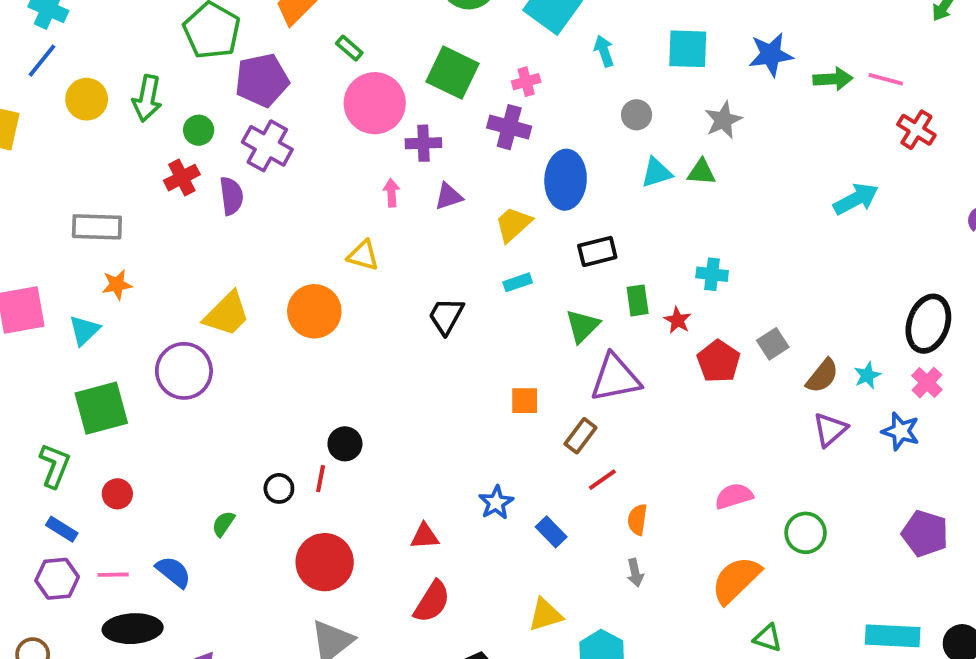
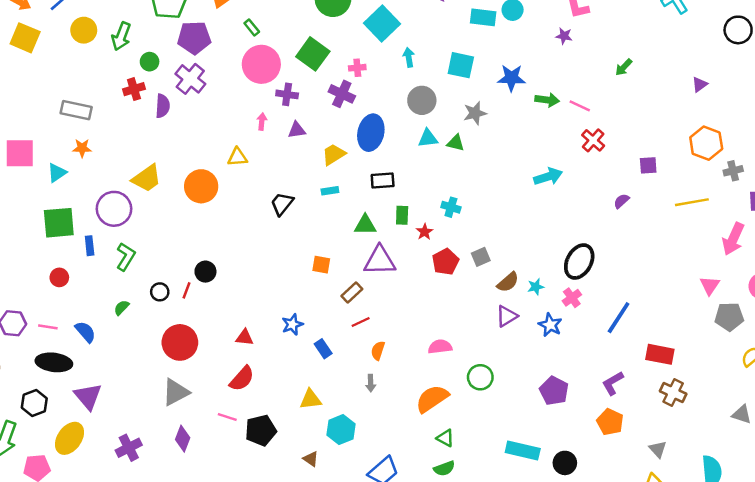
gray circle: (637, 115) -> (422, 100), size x1.5
yellow triangle: (363, 255) -> (237, 157), turned -30
green triangle: (582, 326) -> (365, 225), turned 35
green L-shape: (55, 466) -> (126, 257), moved
blue rectangle: (62, 529) -> (90, 246), moved, turned 42

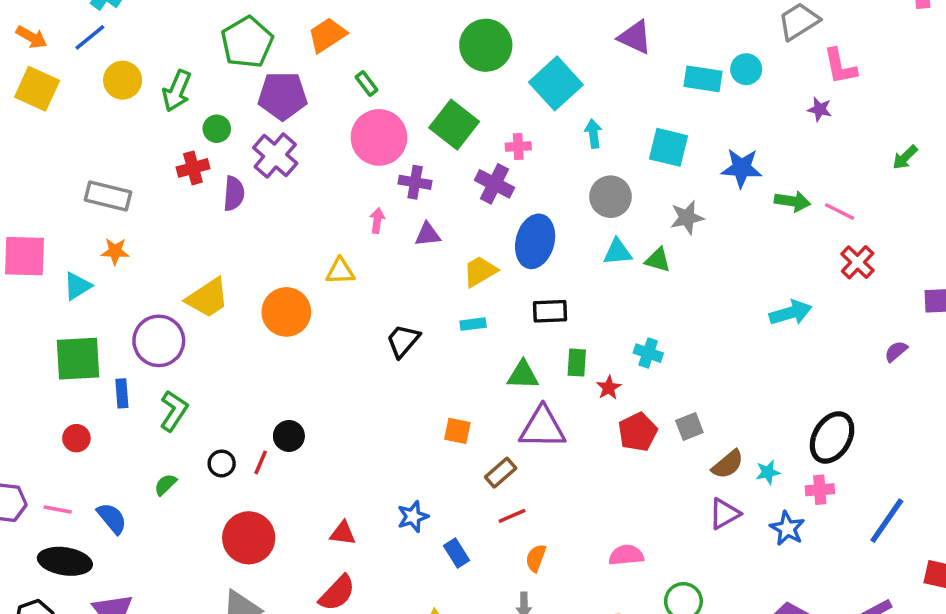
pink cross: (572, 298) -> (820, 490), turned 30

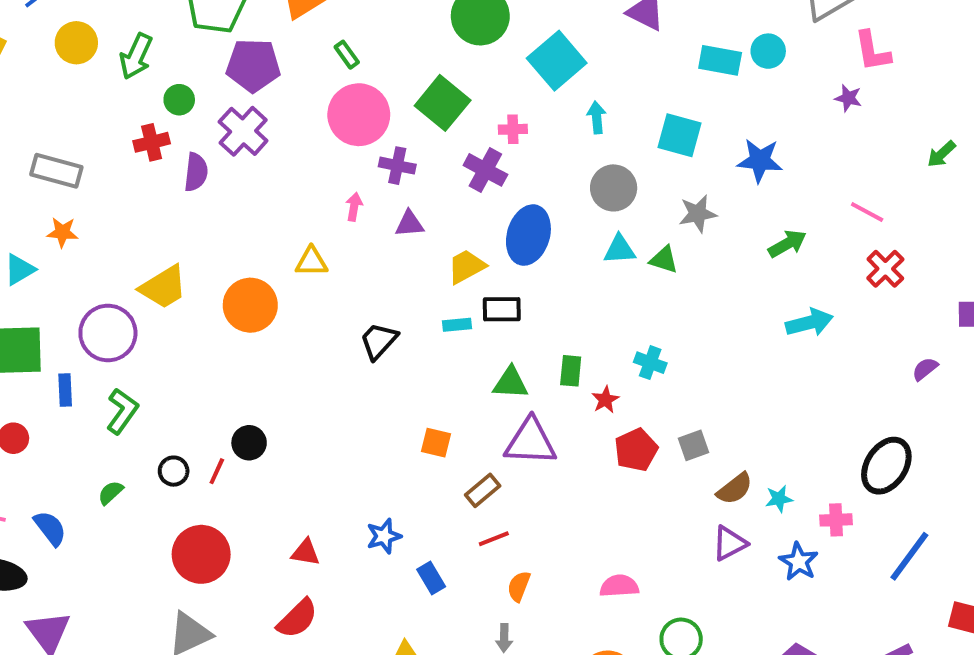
green arrow: (792, 201) -> (787, 244), moved, turned -40
black rectangle: (550, 311) -> (502, 309), moved
black ellipse: (832, 437) -> (886, 466), moved

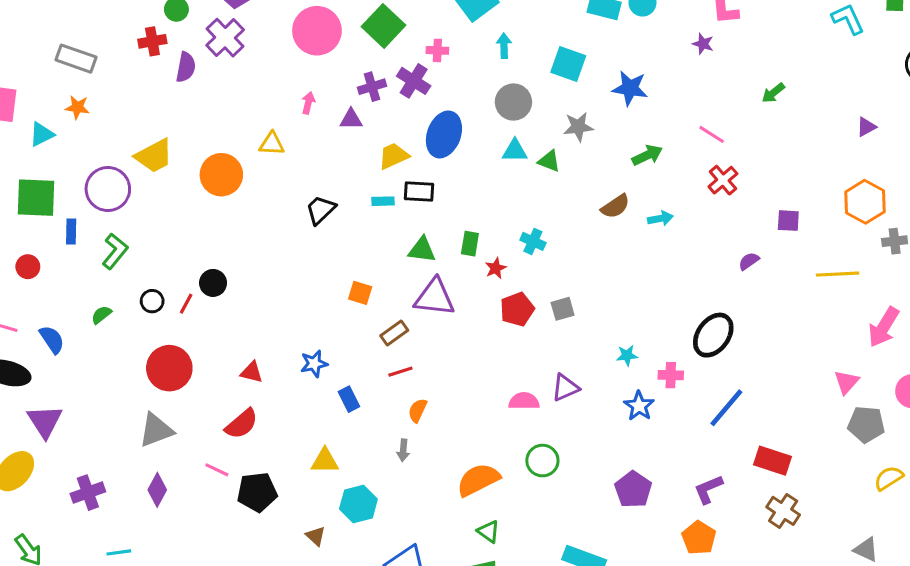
purple cross: (397, 166) -> (372, 87), moved, turned -32
cyan arrow: (809, 323) -> (660, 218), size x0.7
brown semicircle: (735, 489) -> (615, 206), moved
purple triangle: (729, 543) -> (565, 388), moved
pink semicircle: (619, 586) -> (524, 401), moved

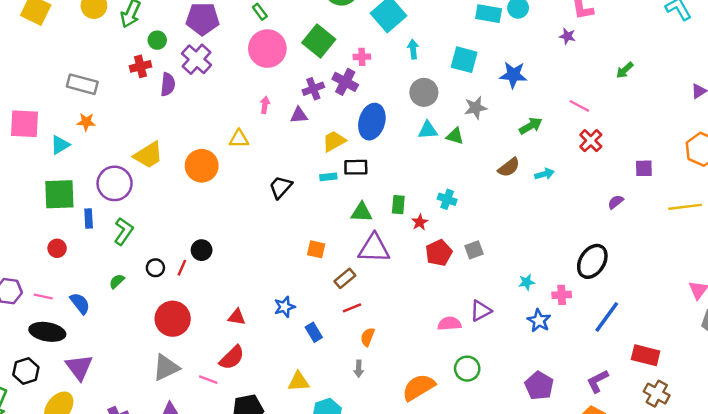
pink line: (217, 470) -> (208, 380), moved

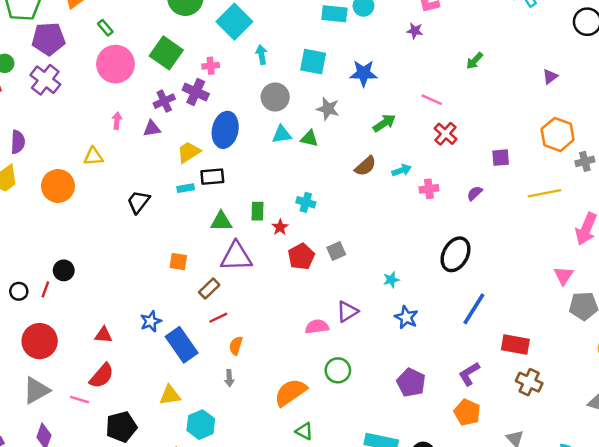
purple semicircle: (168, 84) -> (18, 142), moved
gray star: (476, 108) -> (328, 109), turned 30
pink cross: (562, 295) -> (429, 189), moved
blue rectangle: (314, 332) -> (182, 345), size x1.8

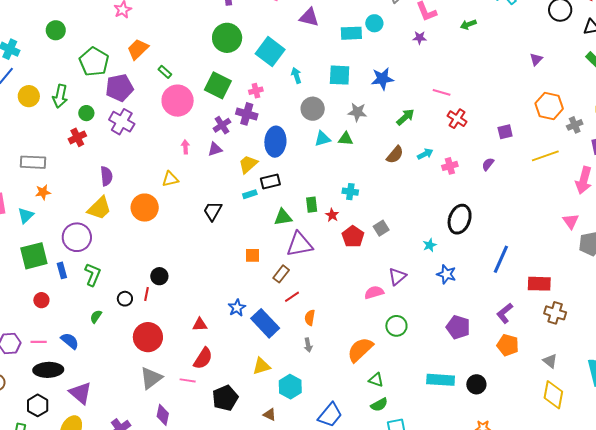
green arrow: (475, 61) -> (468, 25), moved, turned 35
black ellipse: (456, 254) -> (460, 219), moved

